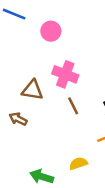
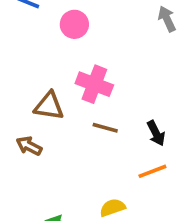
brown line: (73, 106) -> (105, 128), turned -48

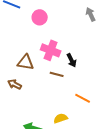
black arrow: (156, 133) -> (72, 60), moved
orange line: (152, 171) -> (83, 98), turned 49

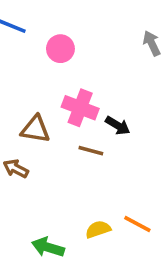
black arrow: (72, 60) -> (118, 126), turned -32
orange line: (83, 98) -> (137, 224), moved

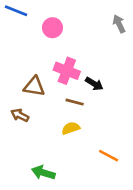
yellow semicircle: (98, 229) -> (71, 128), moved

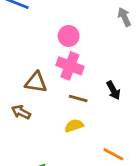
pink circle: (52, 28) -> (69, 36), moved
black arrow: (94, 84) -> (113, 90), moved, turned 30

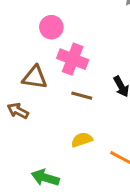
pink circle: (69, 36) -> (51, 27), moved
yellow semicircle: (74, 126) -> (82, 140), moved

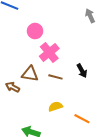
pink cross: (73, 59) -> (49, 52), turned 30
brown triangle: (35, 77) -> (30, 74), moved

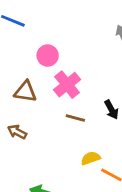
brown triangle: (30, 74) -> (25, 92), moved
yellow semicircle: (55, 106) -> (91, 158), moved

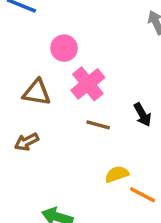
brown arrow: (17, 132) -> (27, 142), turned -54

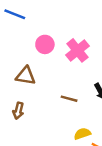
pink cross: (88, 84) -> (77, 50), moved
brown arrow: (27, 142) -> (18, 111), turned -49

